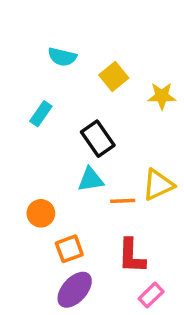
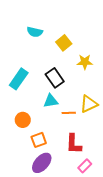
yellow star: (162, 96) -> (85, 62), moved
cyan rectangle: (41, 114) -> (19, 79), moved, size x1.5

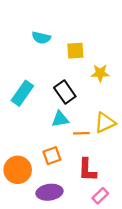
yellow square: (64, 43) -> (75, 51), turned 35
orange circle: (23, 120) -> (18, 170), moved, size x1.5
orange square: (39, 140) -> (52, 156), moved
purple ellipse: (42, 163) -> (49, 192), turned 40

